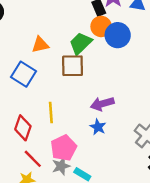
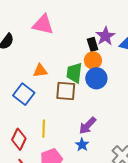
blue circle: (118, 35) -> (96, 78), moved
green trapezoid: (81, 43) -> (74, 73), turned -45
purple arrow: (102, 104) -> (88, 126), turned -36

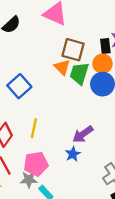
orange triangle: (40, 71) -> (62, 67), moved, turned 42
brown square: (66, 91) -> (73, 50), moved

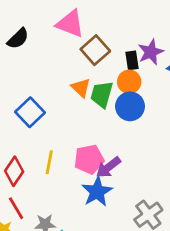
brown square: (73, 50) -> (95, 50), moved, turned 35
blue star: (73, 154) -> (97, 192), size x1.6
pink pentagon: (36, 164) -> (89, 159), moved

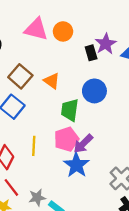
brown square: (95, 50) -> (20, 76), moved
orange circle: (129, 82) -> (63, 31), moved
green trapezoid: (102, 94) -> (70, 110), moved

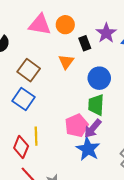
black rectangle: (91, 53) -> (85, 43), moved
orange triangle: (52, 81) -> (66, 62), moved, turned 35
green trapezoid: (70, 110) -> (96, 105), moved
yellow line: (34, 146) -> (36, 136), moved

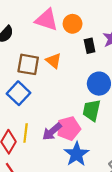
orange triangle: (66, 62) -> (54, 61), moved, turned -35
brown square: (29, 70) -> (28, 64), turned -35
purple arrow: (93, 128) -> (52, 132), moved

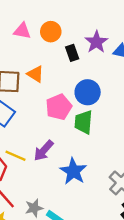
pink triangle: (47, 20) -> (22, 31), size x0.7
pink pentagon: (68, 128) -> (59, 107), moved
yellow line: (26, 133) -> (15, 156), turned -66

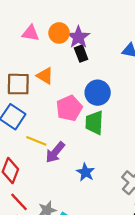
purple star: (96, 42) -> (78, 37), moved
yellow line: (15, 156) -> (36, 141), moved
blue star: (73, 171) -> (86, 172), size x0.7

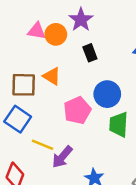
orange circle: (59, 33) -> (56, 34), moved
purple star: (78, 37) -> (81, 20), moved
green trapezoid: (94, 123) -> (119, 125), moved

